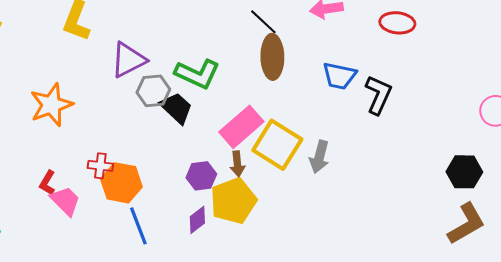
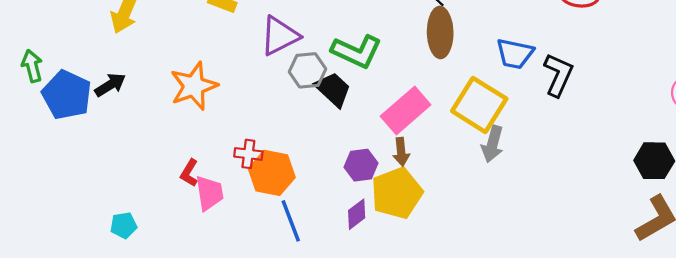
yellow square: (277, 145) -> (479, 105), moved
pink trapezoid: (65, 201) -> (209, 193), turned 36

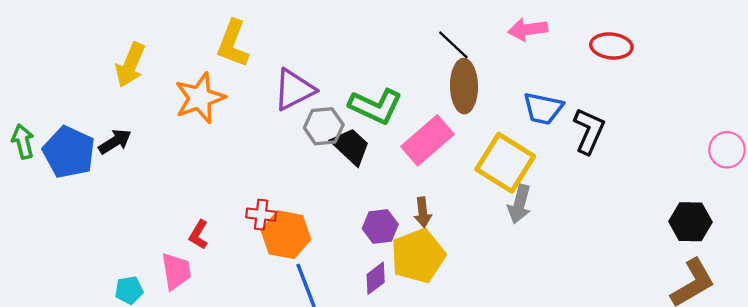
green arrow: (32, 66) -> (23, 142), moved
orange star: (194, 86) -> (200, 98), moved
pink rectangle: (406, 111) -> (427, 140), moved
pink trapezoid: (209, 193) -> (176, 271), moved

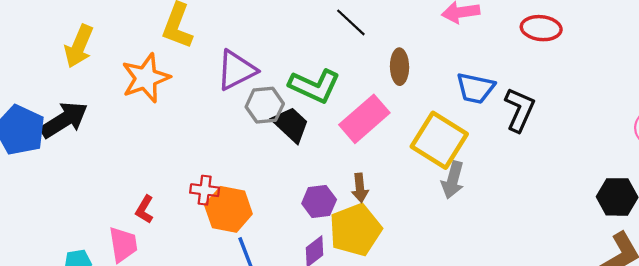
black line: (453, 45) -> (351, 22), moved
brown ellipse: (464, 86) -> (400, 67), size x0.7
black arrow: (115, 142) -> (64, 120), size x1.5

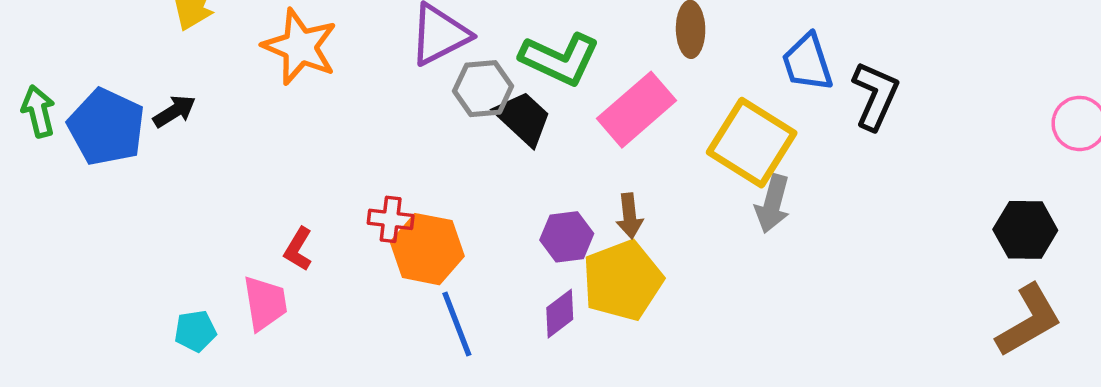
orange star: (146, 78) -> (300, 47), turned -30
blue trapezoid: (475, 88) -> (807, 62), turned 60
black arrow: (64, 120) -> (174, 111), size x0.6

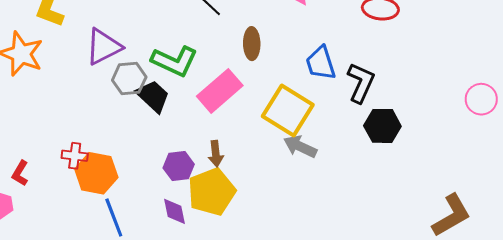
gray arrow: (773, 204) -> (300, 147), turned 100
black hexagon: (1025, 230) -> (382, 126), moved
purple diamond: (560, 314) -> (175, 211), turned -64

